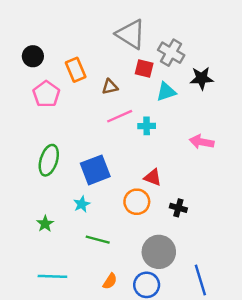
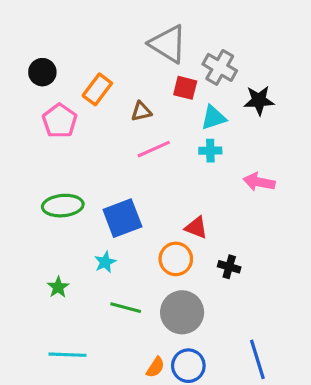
orange rectangle: (76, 70) -> (97, 89), turned 60
cyan cross: (147, 126) -> (210, 151), moved
green ellipse: (49, 160) -> (63, 206), turned 68
gray circle: (159, 252) -> (182, 312), moved
orange semicircle: (110, 281) -> (155, 367), moved

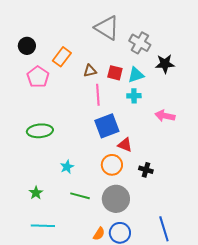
red square: (185, 88) -> (115, 73), moved
pink line: (154, 149) -> (98, 95), turned -70
blue square: (122, 218) -> (107, 126), moved
green star: (58, 287) -> (36, 193), moved

